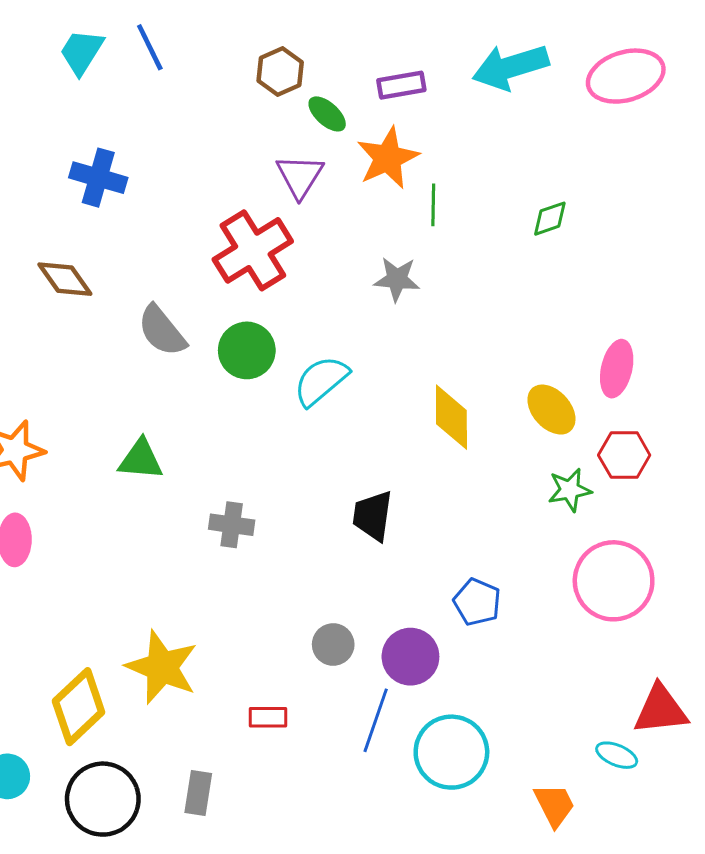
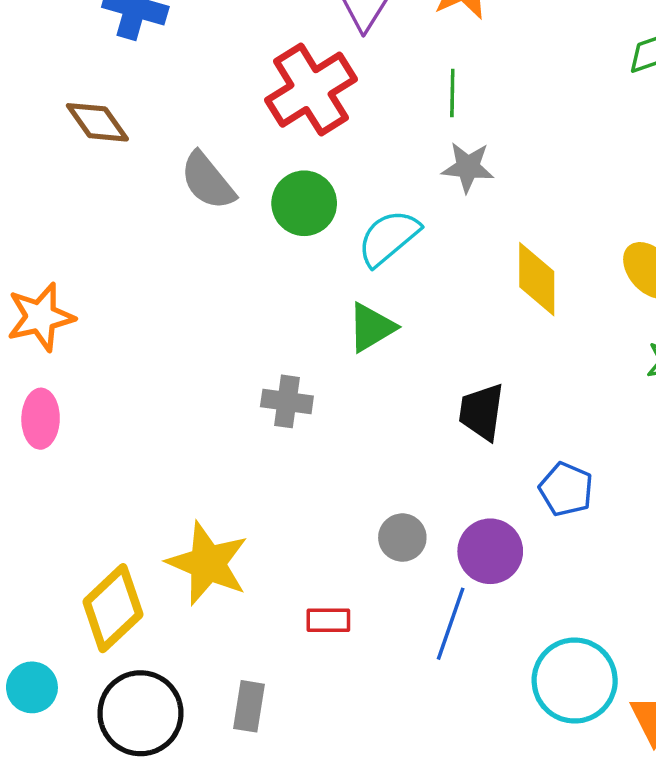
green line: (433, 205) -> (452, 93), moved
gray star: (397, 279) -> (468, 167), moved
green triangle: (141, 460) -> (371, 327), moved, turned -36
black trapezoid: (373, 516) -> (482, 412), moved
cyan circle: (451, 752) -> (575, 681), moved

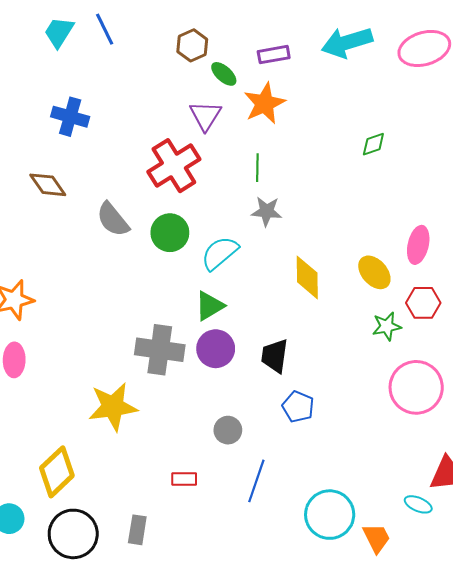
gray cross: (287, 401) -> (160, 350), size x1.6
blue pentagon: (566, 489) -> (298, 407), moved
purple circle: (490, 551) -> (216, 349), moved
yellow star: (208, 563) -> (113, 407), moved, turned -30

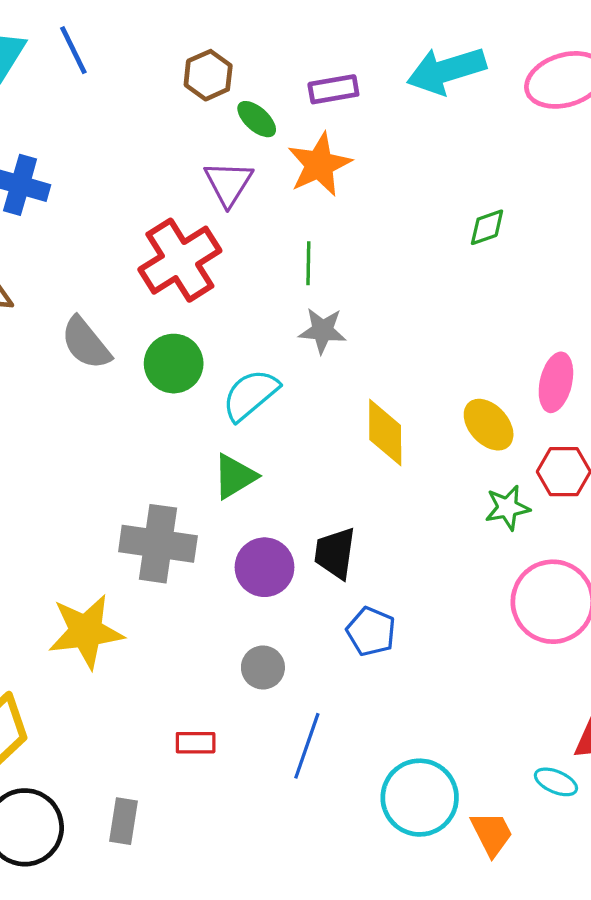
purple circle: (216, 349) -> (265, 567), moved

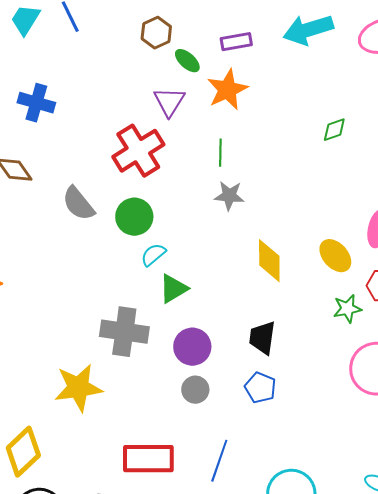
cyan semicircle: (250, 395) -> (153, 255), moved, size x0.7
black trapezoid: (335, 553) -> (262, 338), moved
gray circle: (263, 668) -> (195, 390), moved
red rectangle: (196, 743) -> (148, 459), size x2.0

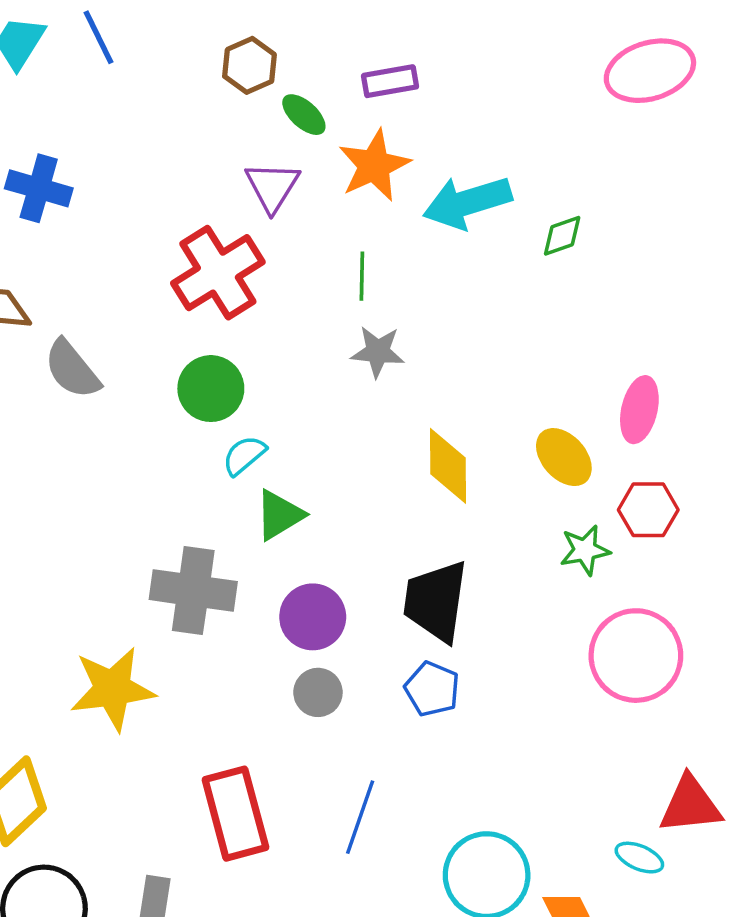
cyan arrow: (308, 30) -> (467, 202), moved
gray semicircle: (78, 204) -> (72, 369), moved
black trapezoid: (262, 338) -> (436, 601), size x1.4
red rectangle: (148, 459) -> (235, 814), turned 75

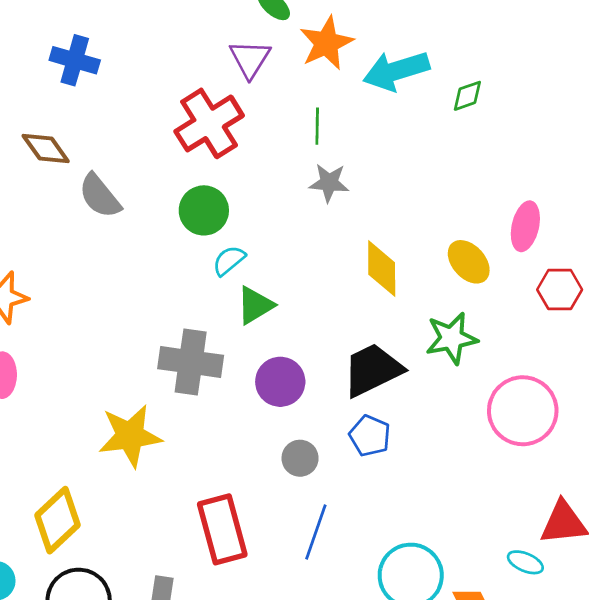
red hexagon: (648, 510) -> (560, 290), moved
green star: (585, 550) -> (452, 338), moved, size x1.4
black trapezoid: (436, 601) -> (373, 370), turned 56
gray circle: (318, 692) -> (300, 458), moved

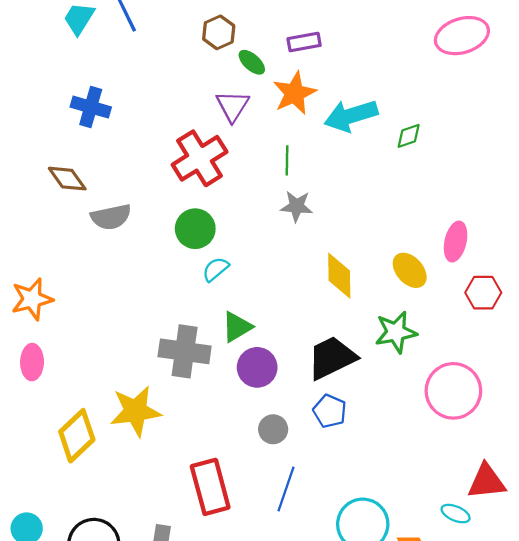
gray semicircle: (100, 196) -> (111, 217), turned -63
green triangle: (255, 305) -> (237, 327), moved
yellow diamond: (58, 520) -> (77, 436), moved

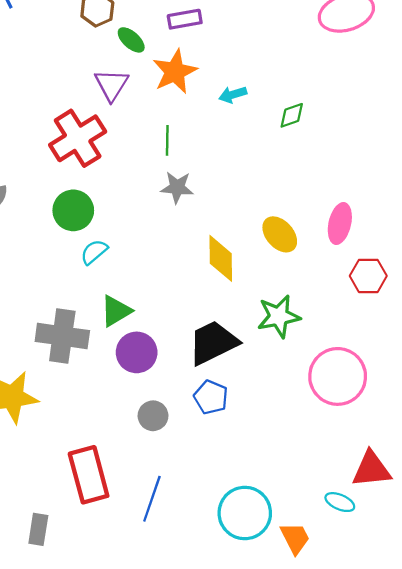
cyan arrow: (351, 116) -> (233, 95), size x0.5
yellow ellipse: (410, 270) -> (280, 234), moved
blue line: (286, 489) -> (152, 499), moved

